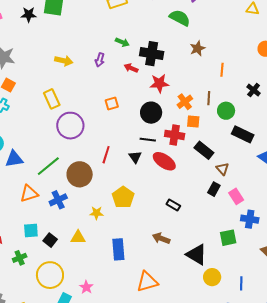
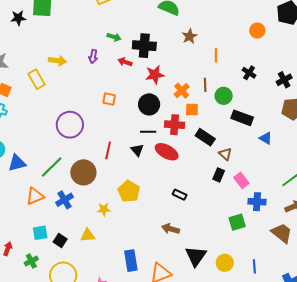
yellow rectangle: (52, 99) -> (36, 79), moved
orange square: (112, 104) -> (109, 99), turned 32
blue rectangle: (118, 249) -> (131, 261), moved
black triangle: (197, 254) -> (196, 256), moved, turned 40

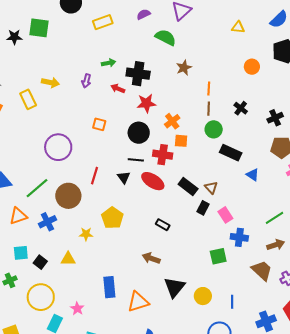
green arrow: (114, 37) -> (109, 63), turned -32
brown line: (205, 85) -> (209, 109), moved
black rectangle: (205, 137) -> (188, 187), moved

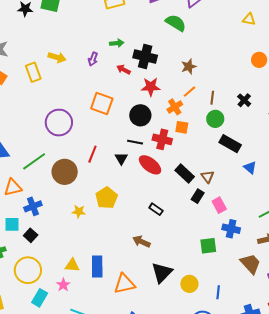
brown star: (184, 68) -> (189, 67), moved
orange line: (209, 89) -> (190, 92), moved, turned 40
orange square: (99, 124) -> (102, 104), size x1.6
blue cross: (47, 222) -> (33, 206), moved
yellow triangle: (68, 259) -> (72, 265), moved

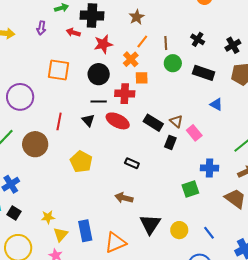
black rectangle: (230, 144) -> (204, 73), moved
pink rectangle: (219, 205) -> (194, 133), moved
yellow star: (79, 212) -> (48, 217), moved
yellow triangle: (72, 265) -> (61, 234), turned -42
blue line: (218, 292) -> (209, 233), turned -32

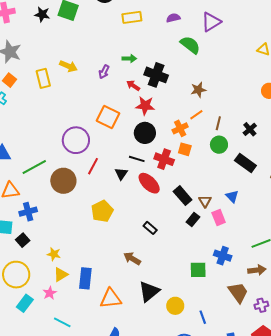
red star: (103, 44) -> (145, 106), moved
purple circle: (20, 97) -> (76, 140), moved
blue triangle: (216, 104) -> (232, 196), moved

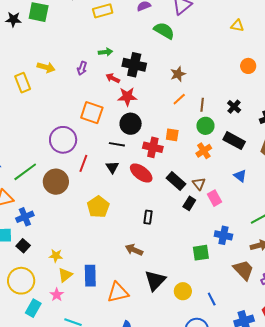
orange cross: (180, 128) -> (204, 151), moved
black line: (137, 159) -> (117, 144), moved
blue triangle: (232, 196) -> (240, 176), moved
black rectangle: (150, 228) -> (148, 217), turned 64

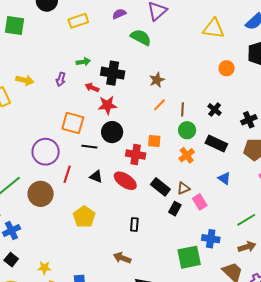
yellow triangle: (237, 26) -> (214, 29), size x1.6
black line: (117, 144) -> (89, 147), moved
black triangle: (112, 167) -> (96, 176), turned -32
brown triangle: (199, 184) -> (183, 188), turned 48
green square: (201, 253) -> (189, 257), size x1.4

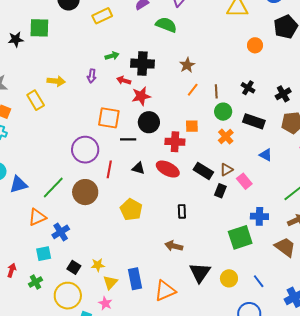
black square: (11, 260) -> (74, 267), moved

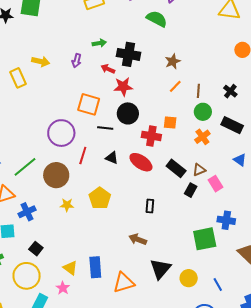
yellow star: (98, 265) -> (67, 205), moved
yellow triangle: (110, 282) -> (70, 268), turned -42

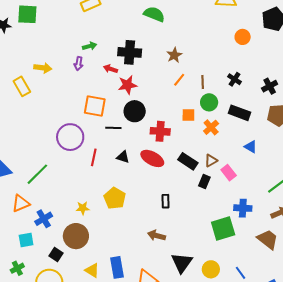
green arrow: (99, 43) -> (90, 46), moved
orange square: (170, 123) -> (188, 115), moved
brown circle: (56, 175) -> (76, 236), moved

